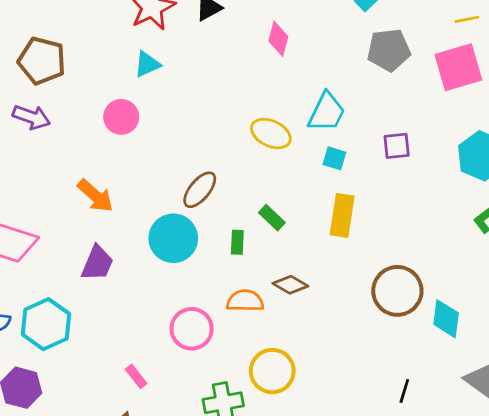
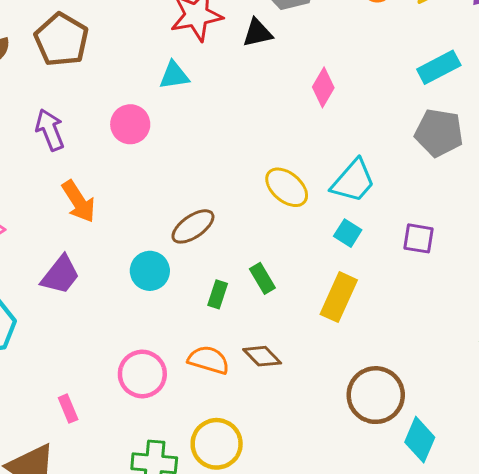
purple arrow: (31, 117) -> (50, 130), moved, turned -147
cyan circle: (173, 238) -> (150, 271), size x0.7

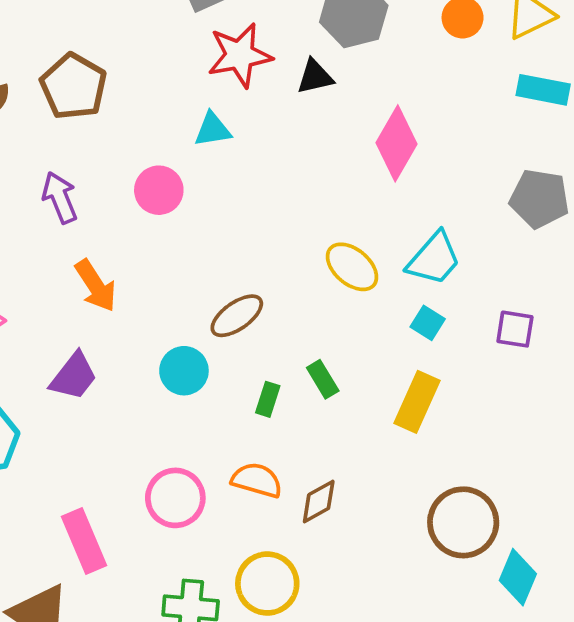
cyan rectangle: (439, 67) -> (543, 90), moved, turned 39
pink diamond: (323, 87) -> (397, 143), size x1.5
brown diamond: (262, 356) -> (319, 501), moved, turned -75
pink rectangle: (68, 409) -> (84, 541), size x1.8

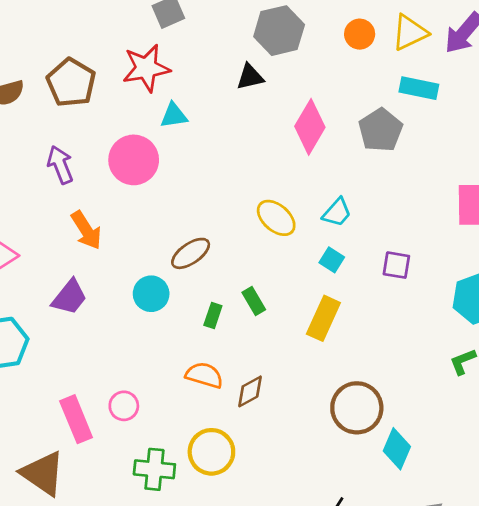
red star: (240, 55) -> (146, 68), moved
pink circle: (159, 190) -> (134, 160), size x1.4
gray pentagon: (539, 199) -> (381, 130), moved, turned 30
cyan trapezoid: (434, 259) -> (337, 212), size x0.7
pink circle: (175, 498) -> (124, 406), moved, size x0.7

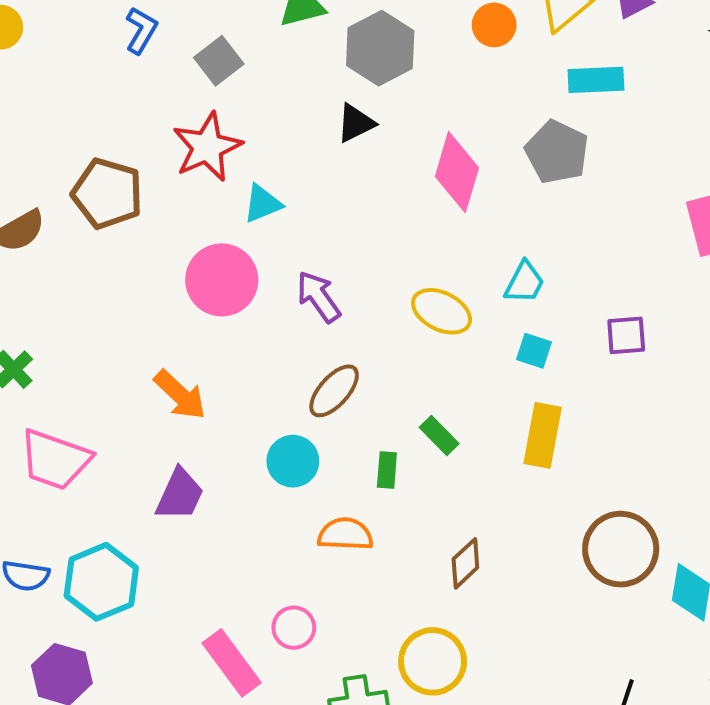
purple arrow: (60, 165) -> (319, 297), moved
orange semicircle: (204, 375) -> (345, 534), moved

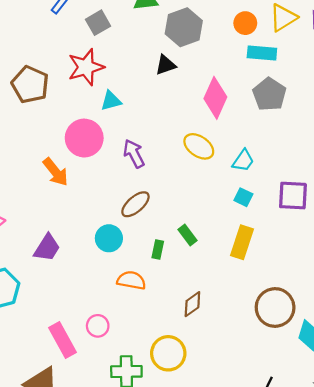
cyan rectangle: (596, 80) -> (262, 53), moved
yellow ellipse: (442, 311) -> (199, 146), moved
purple square: (626, 335) -> (293, 196), size x1.4
orange arrow: (180, 395) -> (55, 172), moved

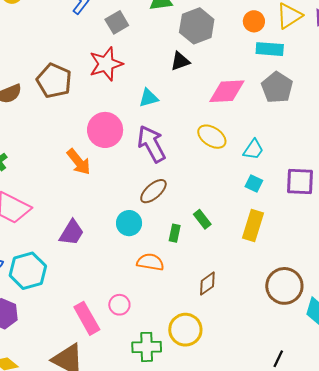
pink diamond: (215, 98) -> (227, 91), turned 63
cyan triangle: (111, 101) -> (148, 98), moved
purple arrow: (134, 154) -> (151, 144), size x1.4

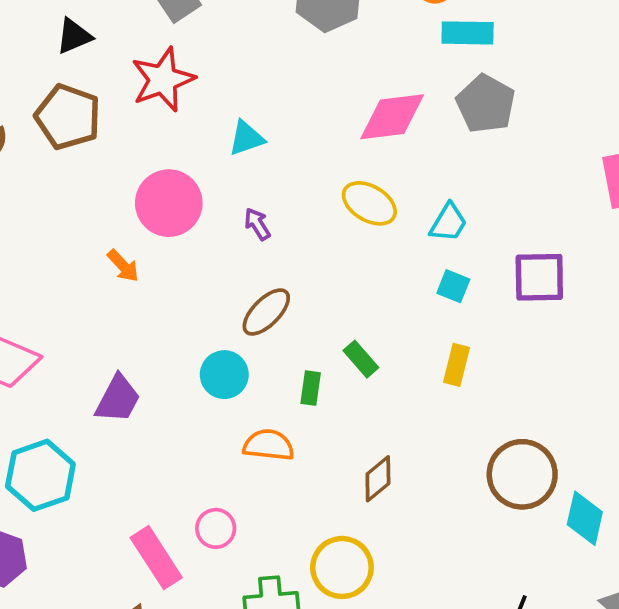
black triangle: (180, 61) -> (74, 36), moved
purple arrow: (151, 144) -> (257, 224), size x0.5
orange arrow: (79, 162) -> (123, 266), size x0.7
yellow rectangle: (253, 225) -> (457, 365), size x0.7

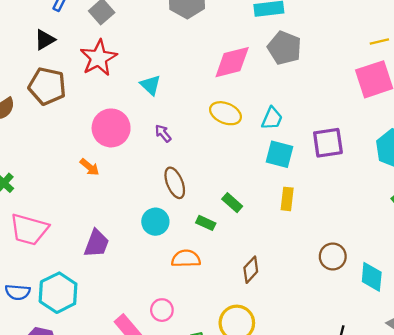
cyan triangle: (246, 138) -> (151, 85), turned -50
cyan square: (453, 286) -> (279, 154), size x1.5
brown ellipse: (266, 312) -> (175, 183), turned -60
green rectangle: (311, 388) -> (206, 223), turned -66
brown circle: (522, 474) -> (333, 256), size x0.7

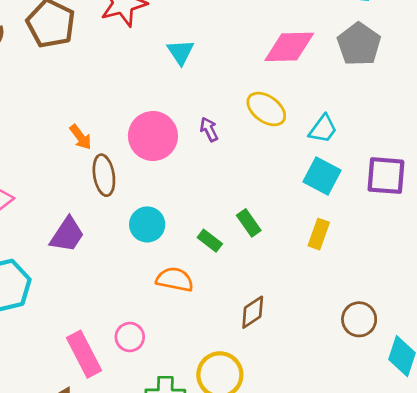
pink circle: (111, 128) -> (153, 136), moved
purple arrow: (163, 133) -> (209, 129), moved
brown ellipse: (175, 183) -> (104, 175), moved

